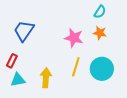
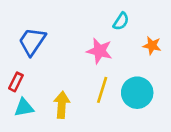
cyan semicircle: (100, 12) -> (121, 21), moved
orange star: (100, 33) -> (152, 46), moved

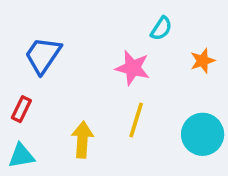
orange star: (152, 46) -> (203, 61), turned -30
cyan circle: (137, 93) -> (203, 134), moved
cyan triangle: (24, 107) -> (21, 156), moved

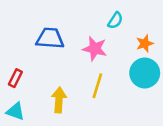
blue trapezoid: (43, 55) -> (50, 38), moved, turned 60
cyan circle: (203, 134) -> (145, 73), moved
cyan triangle: (21, 156) -> (15, 111), turned 30

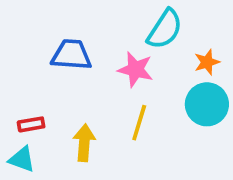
cyan semicircle: (115, 20) -> (165, 29), size x1.6
red rectangle: (15, 78) -> (31, 124), moved, turned 54

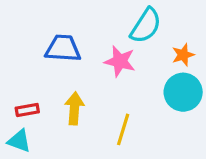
yellow line: (139, 123) -> (123, 129), moved
yellow arrow: (84, 143) -> (74, 108), moved

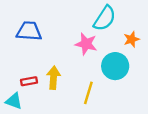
blue trapezoid: (63, 48) -> (29, 31), moved
cyan circle: (183, 92) -> (115, 66), moved
red rectangle: (27, 110) -> (29, 81), moved

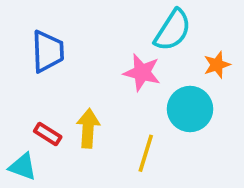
blue trapezoid: (29, 31) -> (48, 51), turned 84
red rectangle: (29, 81) -> (48, 134), turned 42

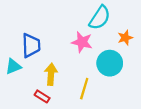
blue trapezoid: (48, 51) -> (31, 45), moved
red rectangle: (48, 134) -> (42, 96), moved
cyan triangle: (23, 167) -> (13, 66), moved, turned -42

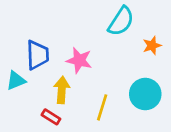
pink star: (82, 42) -> (79, 60), moved
cyan circle: (110, 63) -> (145, 94), moved

